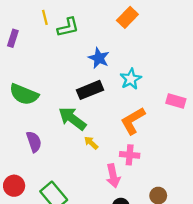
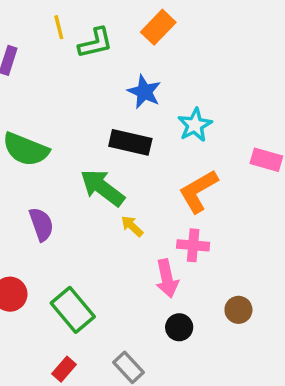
orange rectangle: (127, 17) -> (158, 27), moved
black rectangle: (90, 90) -> (130, 142), turned 35

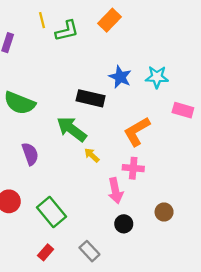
blue star: (144, 92) -> (120, 77), moved
cyan star: (195, 125) -> (157, 77), moved, turned 30

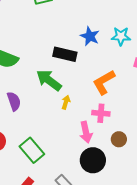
yellow arrow: (92, 155) -> (66, 102), turned 64
brown circle: (164, 212) -> (119, 139), moved
black circle: (124, 224) -> (93, 160), size x1.6

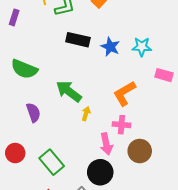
black rectangle: (65, 54) -> (78, 40), moved
brown circle: (119, 139) -> (140, 151), size x1.5
black circle: (93, 160) -> (100, 172), moved

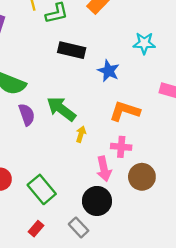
blue star: (110, 47) -> (109, 71), moved
cyan star: (142, 47) -> (144, 43), moved
orange L-shape: (124, 93) -> (125, 111), turned 48
purple semicircle: (33, 113) -> (27, 115), moved

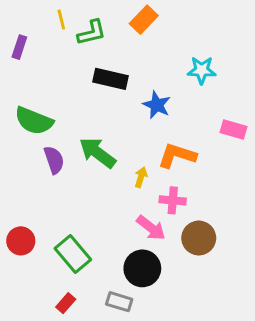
yellow arrow: (81, 134) -> (141, 177), moved
pink arrow: (104, 169) -> (151, 228), turned -40
gray rectangle: (79, 227) -> (119, 302), turned -30

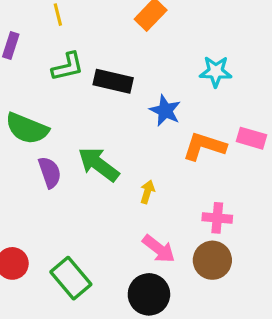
green L-shape: (92, 33) -> (68, 67), moved
orange L-shape: (177, 156) -> (204, 146), moved
pink cross: (173, 200) -> (217, 218), moved

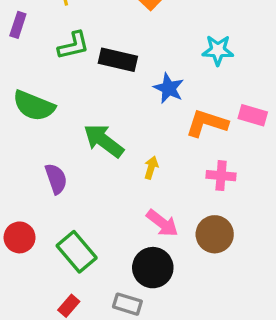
purple semicircle: (50, 172) -> (56, 179), moved
pink cross: (217, 218) -> (221, 176), moved

